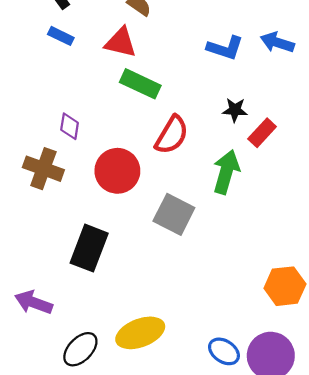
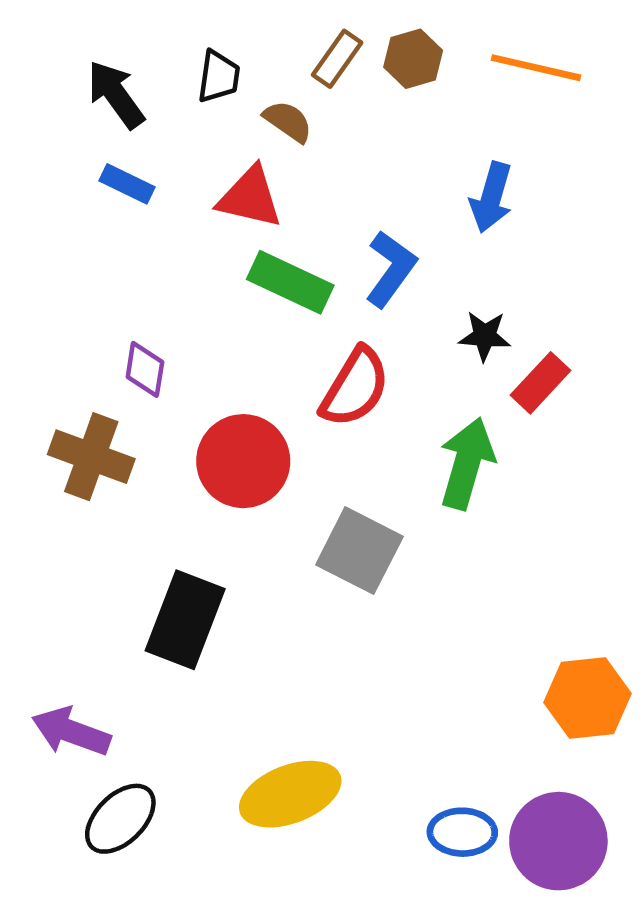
blue arrow: (277, 42) -> (491, 197), moved, turned -92
blue L-shape: (225, 48) -> (391, 269), moved, turned -72
black ellipse: (80, 349) -> (120, 819), moved
blue ellipse: (224, 351) -> (462, 832), turned -32

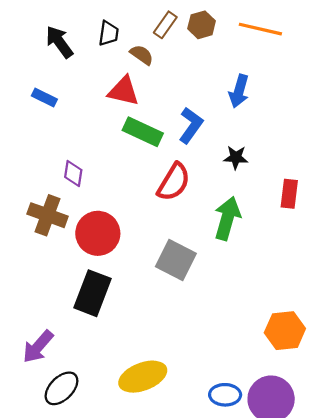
blue rectangle: (127, 184) -> (44, 98), moved
red rectangle: (541, 383) -> (289, 194), moved, turned -36
red circle: (243, 461) -> (98, 233), moved
purple arrow: (71, 732) -> (38, 347), turned -69

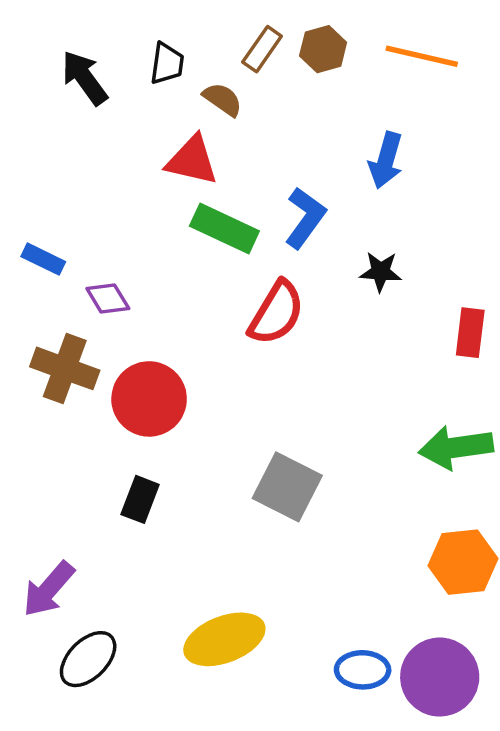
blue rectangle: (44, 98) -> (43, 259), moved
purple diamond: (73, 173) -> (108, 298), turned -40
green arrow: (227, 218) -> (456, 447), moved, turned -114
gray square: (176, 260) -> (287, 487), moved
black rectangle: (92, 293) -> (140, 499), size x0.6

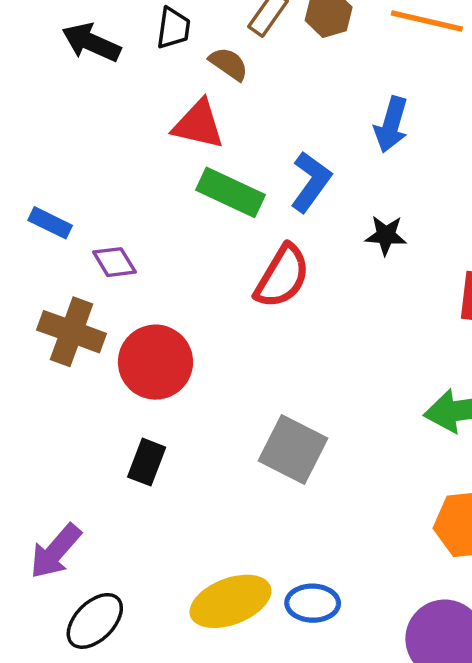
black arrow: (84, 78) -> (91, 42), turned -30
blue ellipse: (363, 670) -> (313, 603), moved

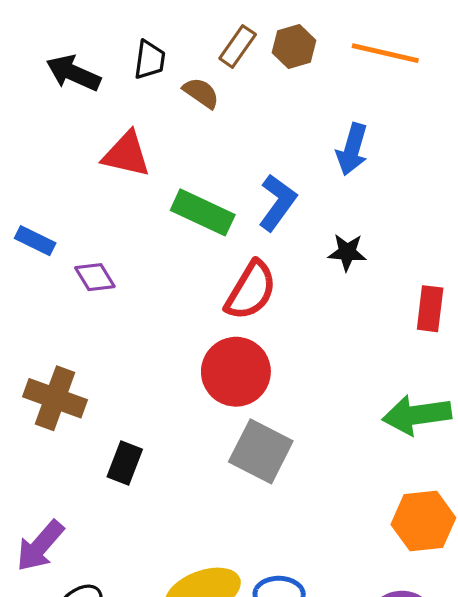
red triangle: (198, 125) -> (126, 154), moved
brown cross: (72, 332) -> (55, 398), moved
red circle: (155, 362) -> (236, 372), moved

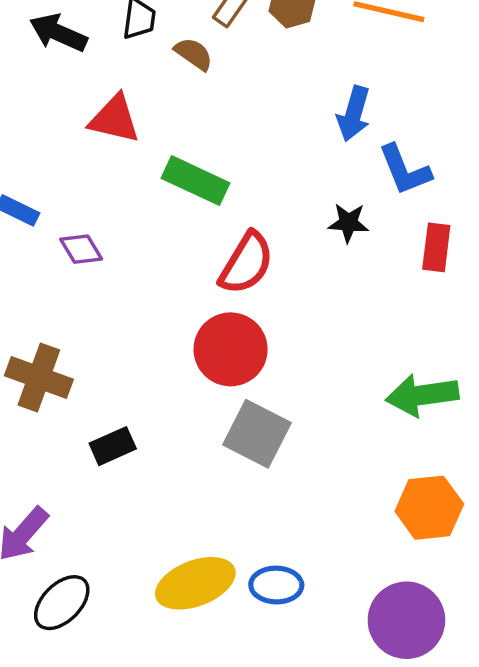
blue L-shape: (277, 202) -> (405, 170), moved, turned 122
red rectangle: (430, 309) -> (436, 247), moved
black rectangle: (125, 463) -> (113, 446), turned 45

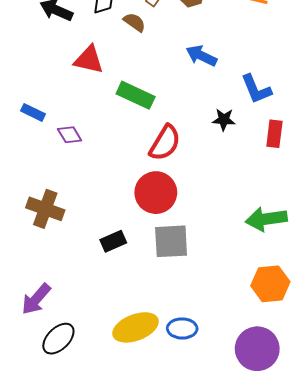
blue arrow: (354, 114) -> (201, 56), moved, turned 100
gray square: (257, 434) -> (171, 241), turned -30
black rectangle: (113, 446) -> (113, 241), moved

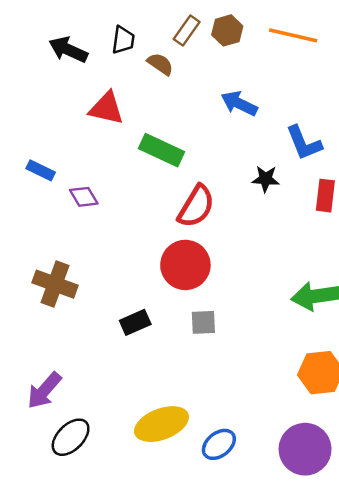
gray square: (171, 241) -> (203, 322), size x0.6
blue ellipse: (182, 328) -> (219, 444), moved, turned -40

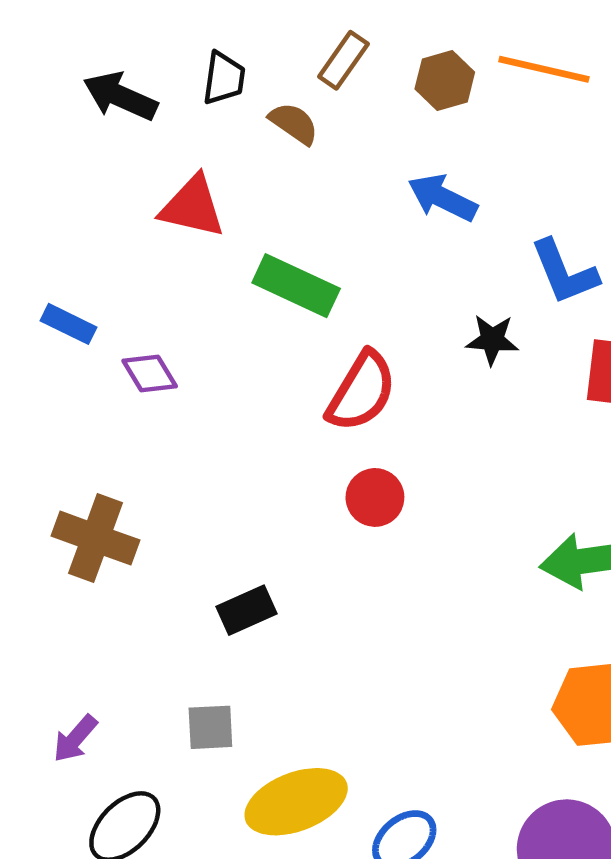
brown hexagon: (227, 30) -> (445, 81), moved
red circle: (185, 265) -> (375, 497), moved, size x0.6
gray square: (203, 322) -> (210, 727), moved
purple arrow: (44, 391) -> (75, 739), size x0.7

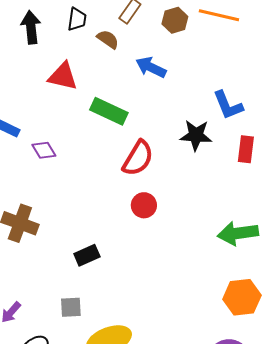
black arrow: (120, 96) -> (31, 27), turned 60
blue arrow: (443, 198) -> (151, 67), moved
black star: (492, 340) -> (196, 135), size x1.4

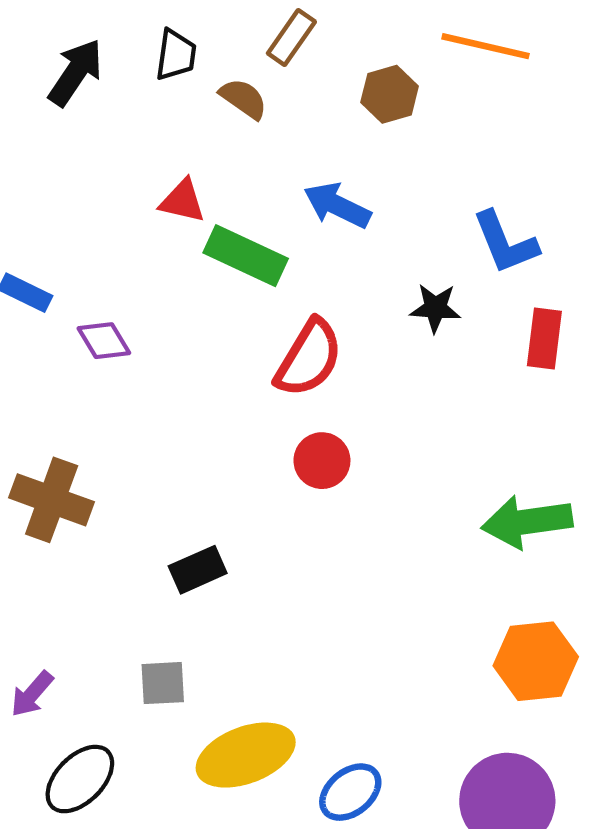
brown hexagon: (175, 20) -> (390, 94), moved
black arrow: (31, 27) -> (76, 72), turned 40
blue arrow: (151, 67) -> (337, 205), moved
red triangle: (63, 76) -> (182, 201), moved, size x0.7
black star: (196, 135) -> (435, 308), size x0.7

